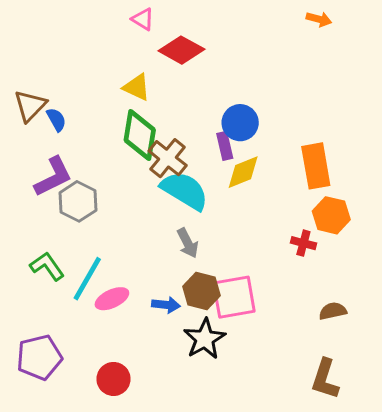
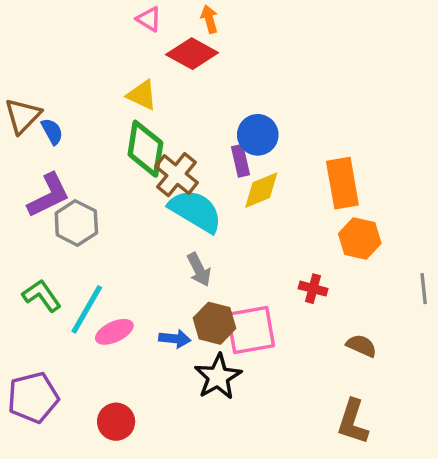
orange arrow: (319, 19) -> (209, 19), moved, turned -120
red cross: (303, 243) -> (313, 289), moved
brown semicircle: (333, 311) -> (361, 346), turned 36

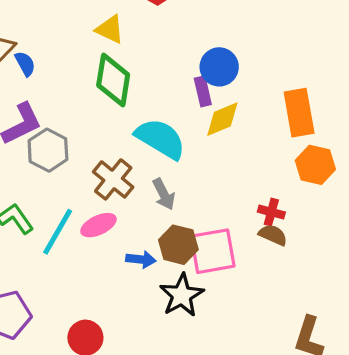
brown cross: (177, 175) -> (113, 179), moved
pink ellipse: (114, 332) -> (98, 225), moved
brown semicircle: (361, 346) -> (273, 235), moved

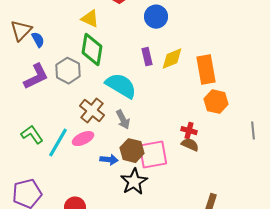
blue circle: (219, 67) -> (156, 17), moved
yellow diamond: (222, 119) -> (172, 59), moved
gray hexagon: (48, 150) -> (68, 71), moved

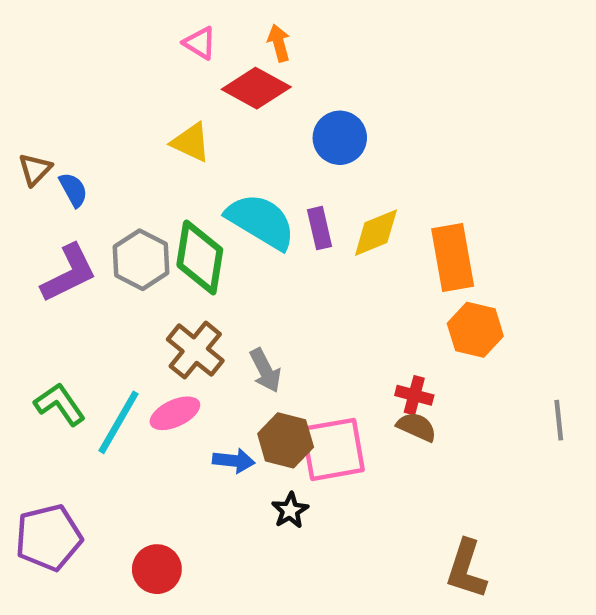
brown triangle: (21, 31) -> (35, 169), size x0.7
green diamond: (92, 50) -> (200, 257), moved
cyan semicircle: (121, 86) -> (261, 221), moved
gray line: (253, 131) -> (559, 420), moved
black star: (134, 182) -> (290, 510), size x0.6

